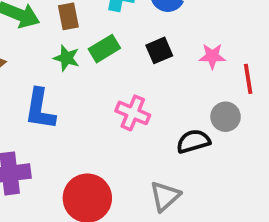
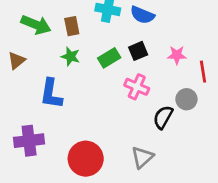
green rectangle: (104, 49) -> (109, 58), moved
pink cross: (133, 113) -> (137, 87), moved
black semicircle: (193, 141) -> (163, 117), turned -45

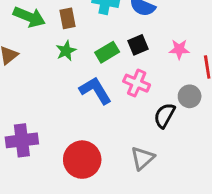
green star: (70, 56) -> (66, 51), turned 30
blue L-shape: (51, 94) -> (95, 90), moved, turned 140

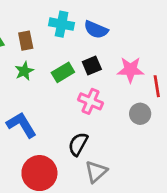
pink star: (179, 49) -> (130, 70), size x1.4
blue L-shape: (95, 90) -> (22, 125), moved
black semicircle: (165, 115) -> (78, 144), moved

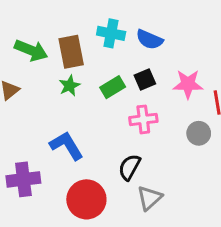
brown rectangle: (26, 41) -> (71, 52), size x1.5
pink cross: (90, 101) -> (143, 119), turned -30

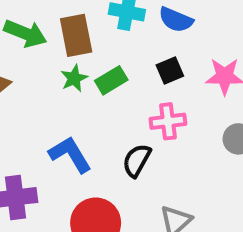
green rectangle: (113, 87) -> (111, 80), moved
black semicircle: (130, 167) -> (137, 160), moved

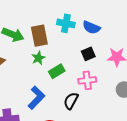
green rectangle: (111, 80) -> (57, 71), moved
blue L-shape: (70, 155) -> (36, 98), turned 75

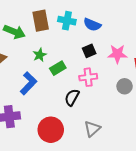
brown rectangle: (39, 36) -> (41, 21), moved
blue L-shape: (36, 98) -> (29, 83), moved

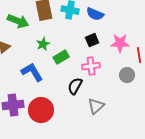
blue L-shape: (29, 83) -> (32, 72), turned -75
gray triangle: (92, 129) -> (96, 106), moved
red circle: (51, 130) -> (41, 110), moved

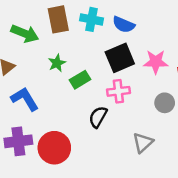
black square: (92, 40) -> (120, 58), size x1.6
blue L-shape: (32, 72) -> (25, 99), moved
gray triangle: (96, 106) -> (143, 143), moved

